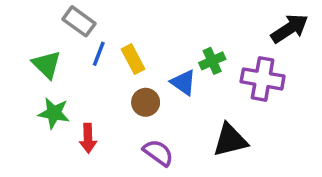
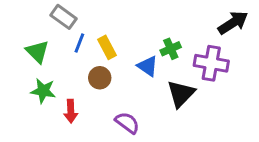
brown circle: (146, 102) -> (100, 78), moved
black triangle: (230, 140) -> (181, 94), moved, turned -32

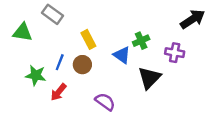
blue line: (79, 43) -> (60, 62), moved
green triangle: (37, 52) -> (23, 32), moved, turned -36
purple cross: (211, 63) -> (175, 53), size x0.7
red arrow: (71, 111) -> (58, 92), turned 42

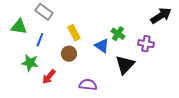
green cross: (141, 41) -> (118, 34), turned -32
blue line: (60, 62) -> (40, 40), moved
purple semicircle: (105, 102) -> (88, 85), turned -30

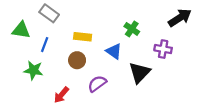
yellow rectangle: (74, 33) -> (83, 37), turned -56
green cross: (118, 34) -> (132, 29), moved
red arrow: (49, 77) -> (61, 95), moved
purple semicircle: (88, 85) -> (97, 84), moved, turned -42

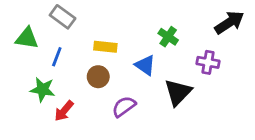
red arrow: (61, 95) -> (64, 111), moved

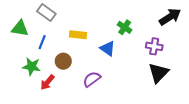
brown circle: (98, 77) -> (63, 61), moved
black triangle: (178, 92) -> (158, 73), moved

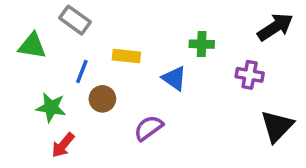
green cross: (125, 27) -> (202, 44), turned -32
blue line: (42, 42) -> (82, 71), moved
black triangle: (158, 73) -> (277, 126), moved
red arrow: (47, 82) -> (63, 145), moved

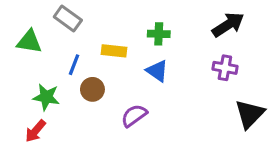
black arrow: (275, 27) -> (228, 25), moved
green cross: (202, 44) -> (159, 34), moved
red arrow: (63, 145) -> (35, 131), moved

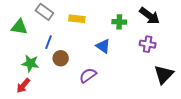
black arrow: (228, 25) -> (150, 16), turned 70
green cross: (159, 34) -> (119, 22), moved
yellow rectangle: (114, 51) -> (77, 19), moved

